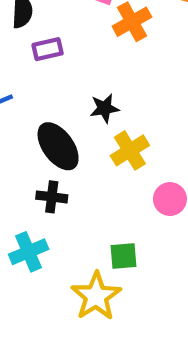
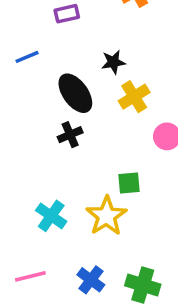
black cross: (52, 197) -> (70, 135), turned -30
cyan cross: (29, 252) -> (51, 216), moved, turned -32

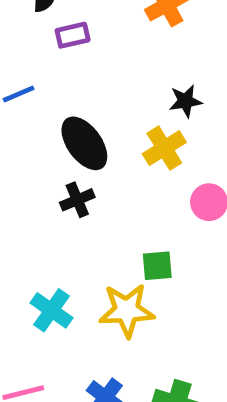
black star: (113, 62) -> (185, 101), moved
yellow star: (106, 216) -> (127, 310), turned 30

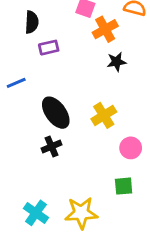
black star: (185, 101) -> (117, 62), moved
green square: (157, 266) -> (124, 186), moved

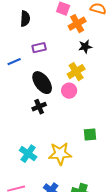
purple rectangle: (49, 48) -> (39, 48), moved
yellow cross: (104, 115) -> (76, 72), moved
pink circle: (131, 148) -> (69, 91), moved

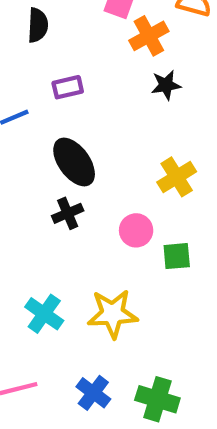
yellow cross: (76, 72) -> (177, 177), moved
pink circle: (69, 91) -> (136, 230), moved
green square: (90, 135) -> (177, 256), moved

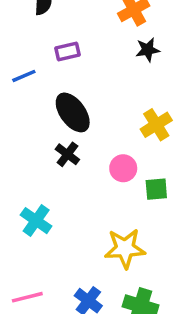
black cross: (68, 213) -> (67, 154), turned -30
cyan cross: (44, 314) -> (36, 221), moved
yellow star: (113, 314) -> (125, 248), moved

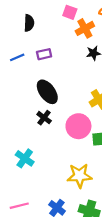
blue line: (24, 76) -> (17, 57), moved
pink circle: (123, 168) -> (78, 126), size x1.5

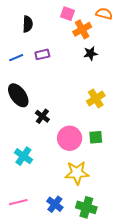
black ellipse: (47, 92) -> (18, 95), moved
pink circle: (78, 126) -> (70, 138), moved

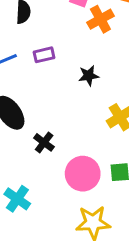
black star: (91, 53) -> (89, 76), moved

